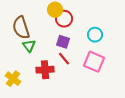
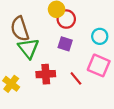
green triangle: (29, 46) -> (28, 48), size x1.5
red line: (64, 59) -> (76, 78), moved

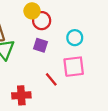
pink square: (99, 65) -> (74, 67), turned -30
red cross: (46, 74) -> (21, 95), moved

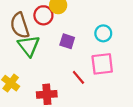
red circle: (42, 21) -> (43, 15), moved

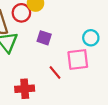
cyan circle: (103, 33) -> (91, 38), moved

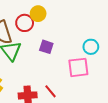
red line: (55, 73) -> (50, 91), moved

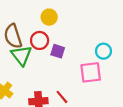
red circle: (25, 23) -> (40, 40), moved

